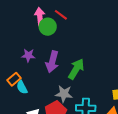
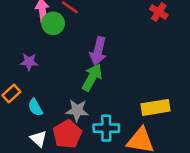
purple arrow: (52, 62) -> (98, 51), moved
cyan semicircle: (22, 87) -> (35, 107), moved

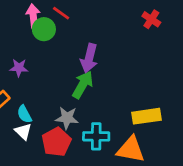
white triangle: (39, 139) -> (23, 131), moved

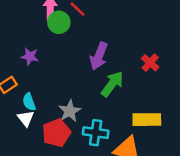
red cross: (151, 19) -> (150, 63), moved
green arrow: (83, 85) -> (112, 84), moved
gray star: (67, 118) -> (70, 111), turned 30

